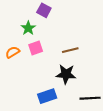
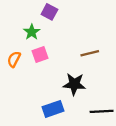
brown line: (70, 50) -> (90, 53), moved
orange semicircle: (13, 52) -> (14, 59), turned -32

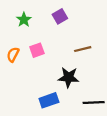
purple square: (49, 12) -> (60, 16), moved, turned 32
green star: (32, 32) -> (24, 20), moved

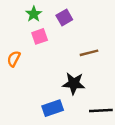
green star: (24, 20) -> (34, 14), moved
pink square: (37, 50) -> (40, 36), moved

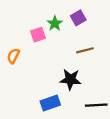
green star: (34, 14) -> (55, 23), moved
purple square: (64, 18) -> (78, 18), moved

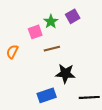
brown line: (85, 50) -> (52, 49), moved

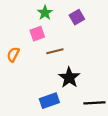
green star: (51, 22) -> (45, 13), moved
black star: (65, 74) -> (69, 78), turned 30

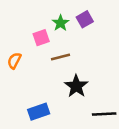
green star: (45, 13) -> (60, 23), moved
blue rectangle: (49, 101) -> (39, 112), moved

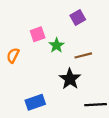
green star: (60, 23) -> (57, 45), moved
brown line: (60, 57) -> (83, 55), moved

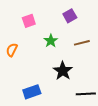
pink square: (38, 34) -> (29, 21), moved
brown line: (83, 55) -> (82, 43), moved

